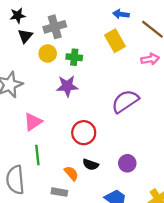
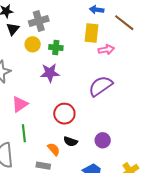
yellow rectangle: (115, 41) -> (92, 33), turned 36
pink arrow: (150, 59) -> (106, 50), moved

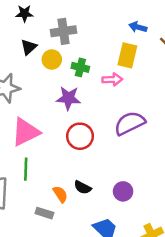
black triangle: (13, 29) -> (29, 47), moved
pink arrow: (106, 50) -> (112, 79), moved
pink triangle: (20, 104) -> (26, 132), size x1.4
red circle: (64, 114) -> (80, 136), moved

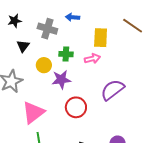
blue arrow: (138, 27) -> (72, 17), moved
gray cross: (63, 31) -> (47, 29), turned 36
yellow circle: (52, 59) -> (44, 65), moved

